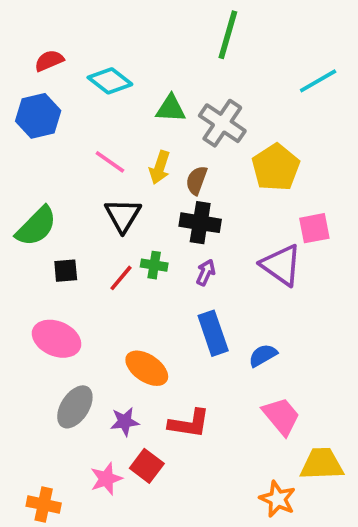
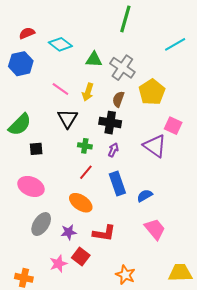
brown semicircle: (196, 180) -> (118, 99), moved
pink square: (314, 228) -> (173, 126), turned 36
red line: (121, 278) -> (86, 172), moved
yellow trapezoid: (322, 464) -> (180, 273), moved
orange star: (278, 499) -> (125, 275), moved

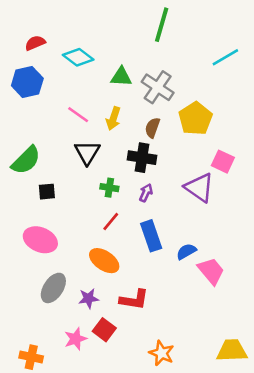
pink trapezoid: (155, 229) -> (211, 271), moved

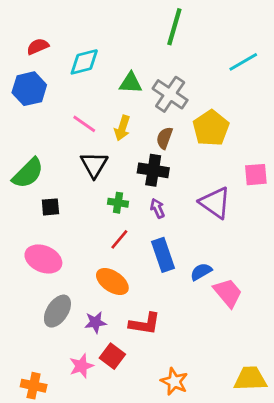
cyan diamond: (78, 57) -> (84, 62), turned -52
pink square: (223, 162) -> (256, 175), moved, turned -30
purple arrow: (146, 193) -> (157, 208), turned -48

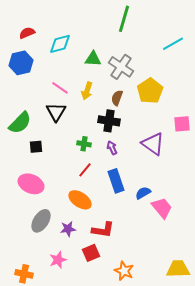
black triangle: (94, 165) -> (56, 112), moved
red square: (112, 356) -> (91, 253), moved, turned 30

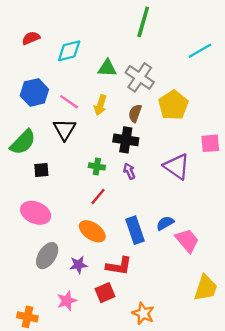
blue hexagon: (21, 63) -> (34, 92), moved
blue rectangle: (116, 181) -> (135, 230), moved
yellow trapezoid: (178, 269) -> (206, 288), moved, turned 110

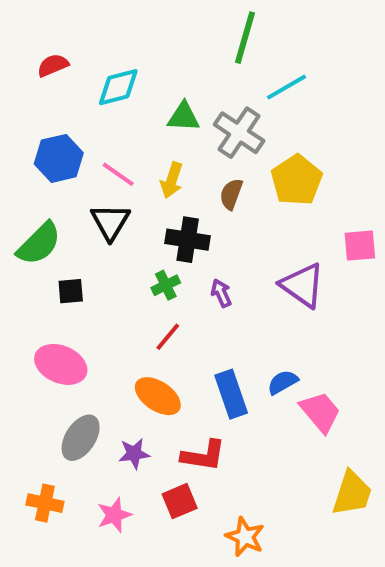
cyan line: (200, 51) -> (287, 87), moved
black cross: (126, 140) -> (188, 240), moved
green cross: (97, 166) -> (166, 285), turned -35
orange cross: (27, 317) -> (45, 503), moved

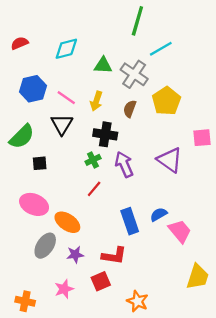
red semicircle: (53, 65) -> (20, 43), moved
purple arrow: (221, 293) -> (124, 164), size x1.6
orange ellipse: (158, 396) -> (67, 222), moved
orange cross: (45, 503) -> (25, 301), moved

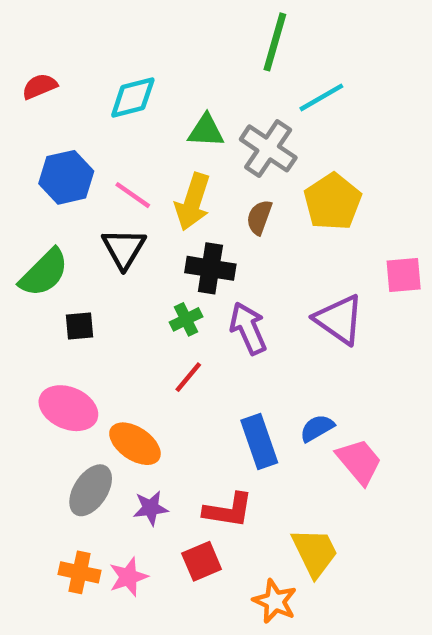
yellow arrow: (96, 101) -> (193, 202), size x1.4
yellow trapezoid: (198, 277) -> (315, 552), moved, turned -44
orange cross: (25, 301) -> (80, 572), moved

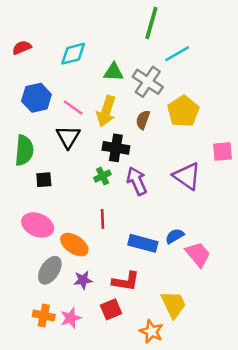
green semicircle: (44, 273) -> (24, 150), turned -40
red line: (188, 377) -> (102, 219), moved, turned -42
blue rectangle: (259, 441) -> (143, 243), turned -56

